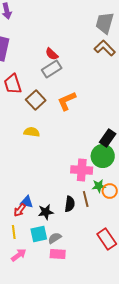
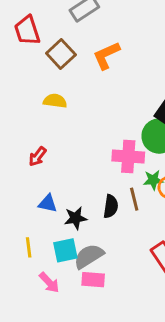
red arrow: (20, 210) -> (37, 157), moved
gray semicircle: (55, 238) -> (89, 256), size x1.5
pink arrow: (19, 255) -> (49, 283), moved, turned 84

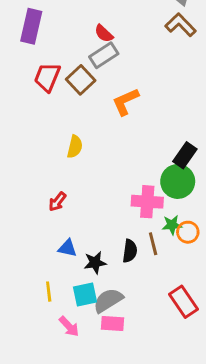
red trapezoid: (27, 31) -> (47, 77), turned 40
brown square: (61, 54) -> (81, 80), moved
yellow semicircle: (55, 101) -> (75, 147), turned 95

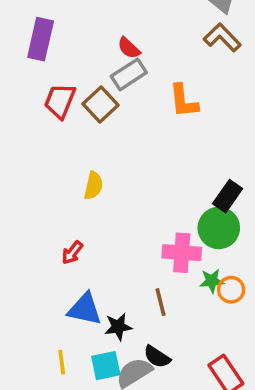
orange L-shape: (126, 102) -> (183, 101), moved, turned -72
brown line: (153, 244) -> (161, 302), moved
blue triangle: (68, 248) -> (85, 309), size x1.5
black semicircle: (130, 251) -> (157, 357), moved, turned 115

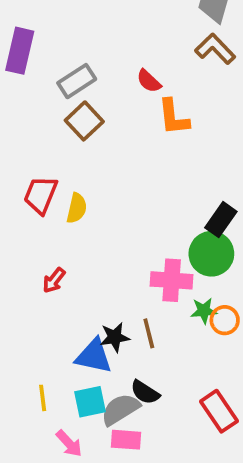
red semicircle: (129, 48) -> (149, 81), moved
gray rectangle: (129, 74) -> (77, 81), moved
red trapezoid: (60, 101) -> (41, 195), moved
blue triangle: (85, 309) -> (94, 356), moved
black star: (118, 327) -> (115, 337), moved

